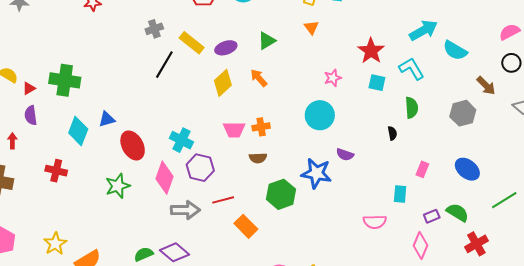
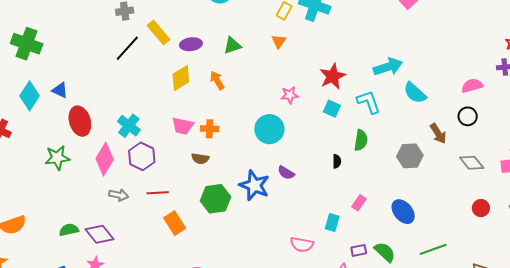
blue triangle: (107, 119) -> (60, 90), turned 30
gray arrow: (185, 210) -> (119, 195), size x0.7

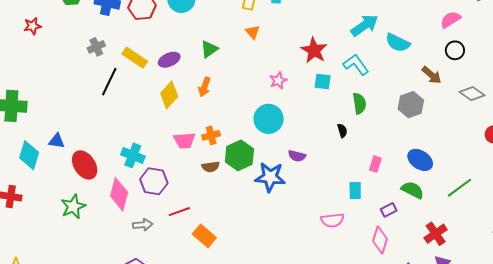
orange arrow: (217, 80) -> (204, 87), turned -114
green hexagon: (215, 199) -> (239, 155), moved
green semicircle: (385, 252) -> (413, 190), moved

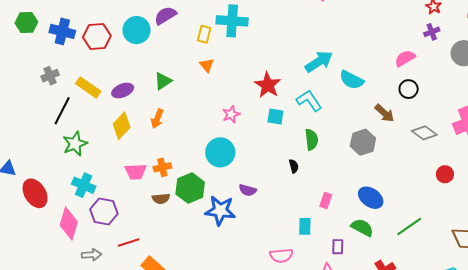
green star: (73, 207) -> (75, 144), moved
purple rectangle: (389, 210) -> (338, 247), turned -63

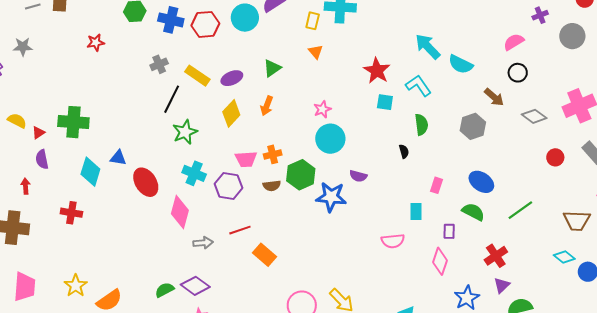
cyan arrow: (319, 62) -> (428, 47), turned -100
pink star: (231, 114) -> (322, 109), moved
purple hexagon: (104, 212) -> (229, 186), moved

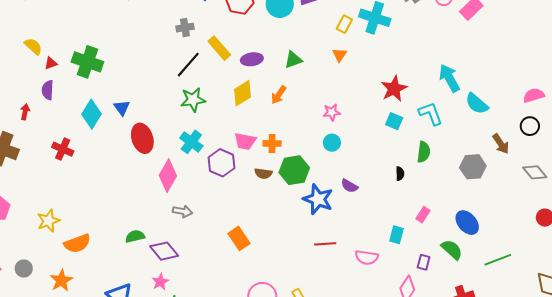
cyan circle: (330, 139) -> (332, 143), size x0.6
blue triangle: (118, 158) -> (122, 108), turned 30
red line: (240, 230) -> (325, 244), moved
green semicircle: (165, 290) -> (135, 236), moved

